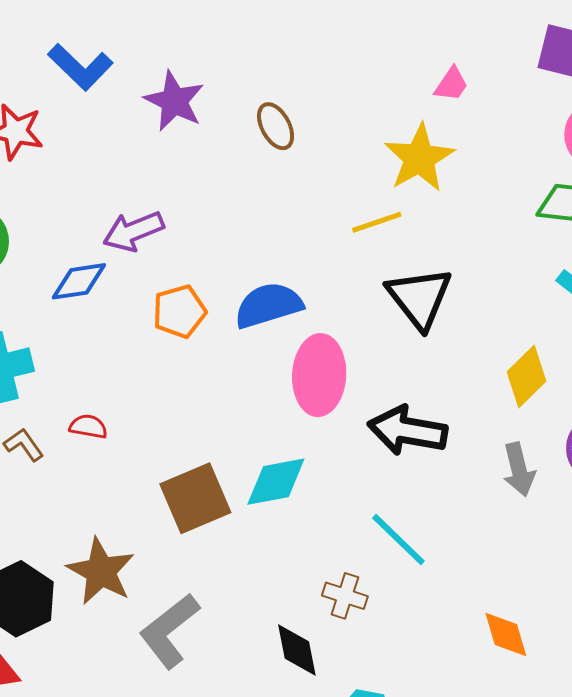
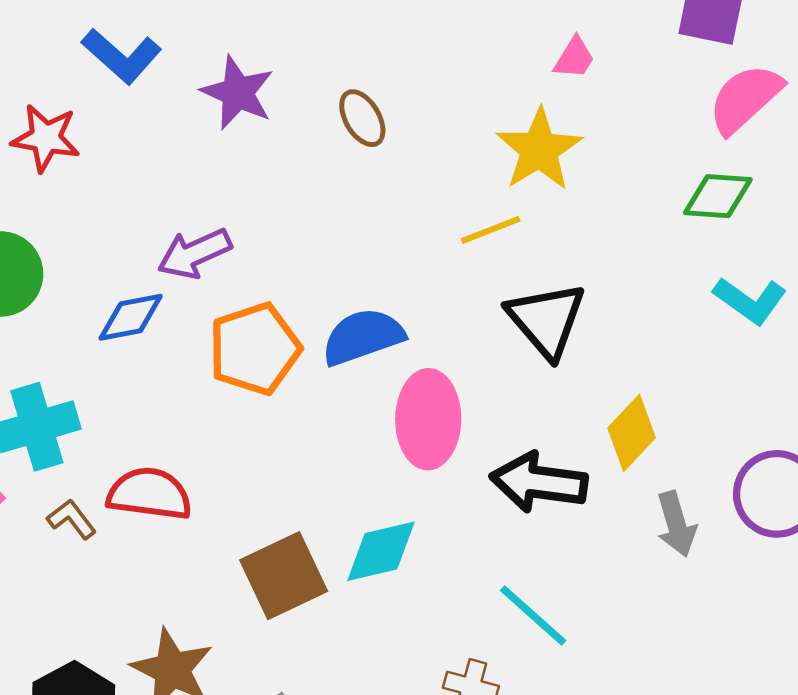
orange pentagon: (179, 311) -> (255, 349), size x1.4
yellow diamond: (526, 377) -> (632, 433), moved
red semicircle: (88, 427) -> (149, 494), size x1.8

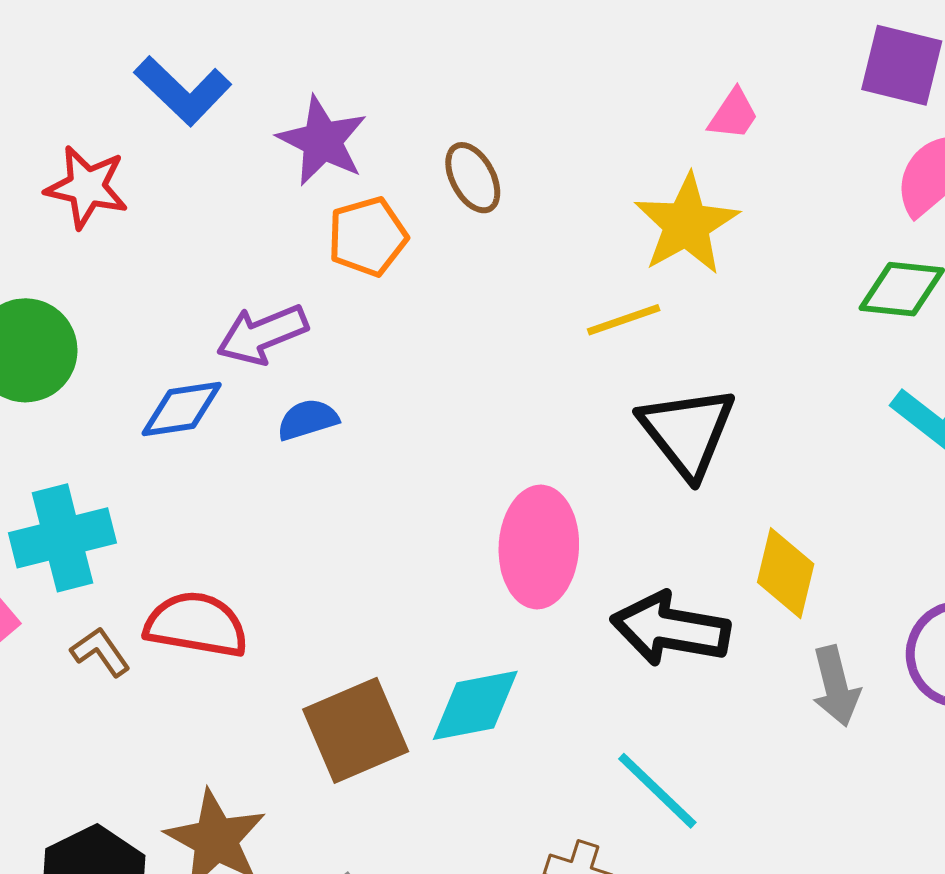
blue semicircle: (363, 337) -> (308, 420), moved, size x0.6
orange pentagon: (255, 349) -> (368, 237), moved, size x0.7
yellow diamond: (632, 433) -> (786, 573), turned -32

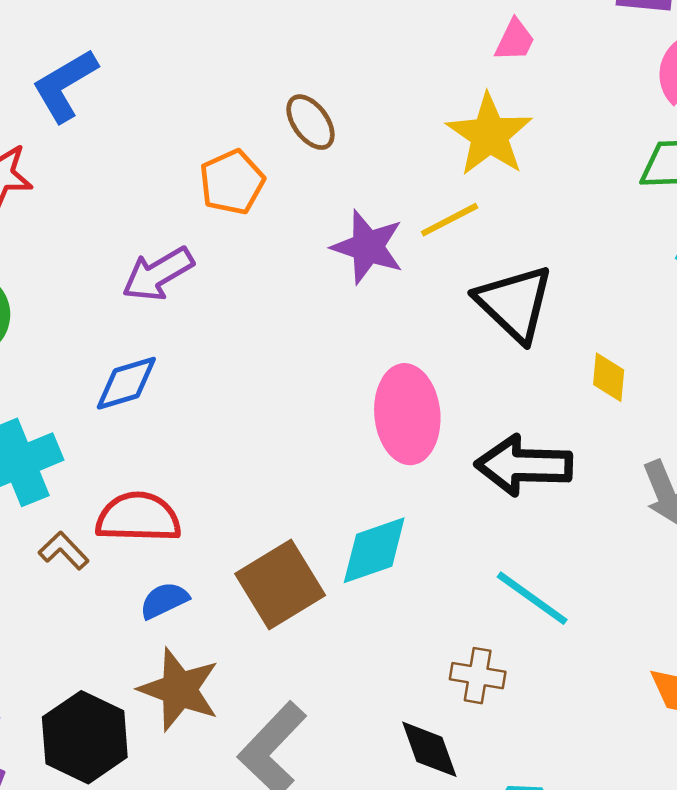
blue L-shape: (183, 91) -> (65, 85), turned 114
purple star: (322, 141) -> (368, 247), moved
blue diamond: (182, 409) -> (126, 383), moved
blue semicircle: (308, 420) -> (164, 600), moved
yellow diamond: (786, 573) -> (609, 377), moved, size x0.7

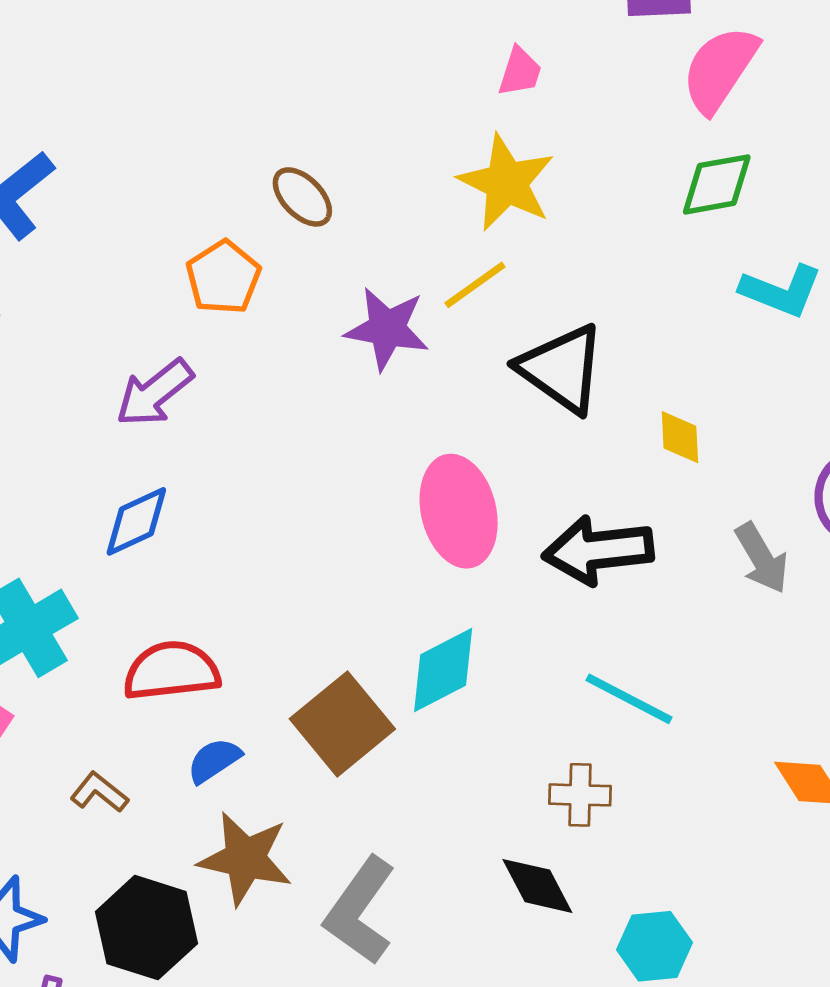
brown L-shape: (64, 551) -> (99, 792), moved

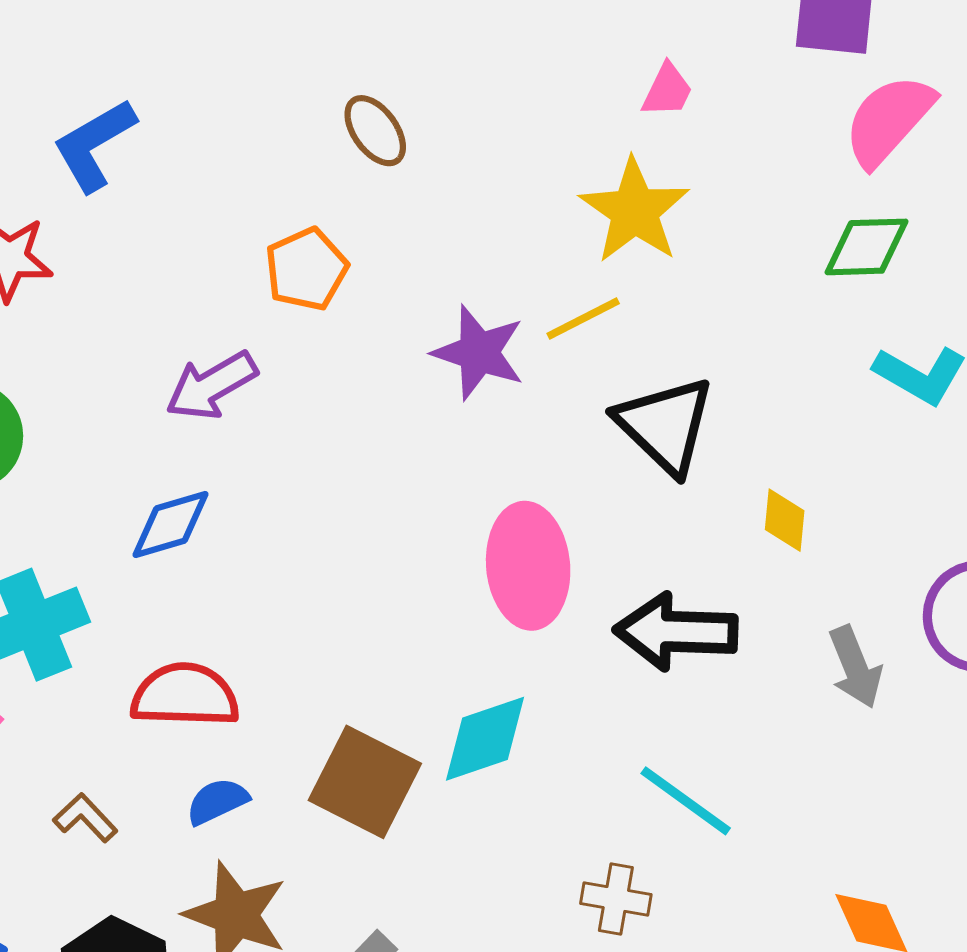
brown ellipse: (302, 197) -> (375, 131), moved
brown square: (342, 724) -> (365, 782), turned -32

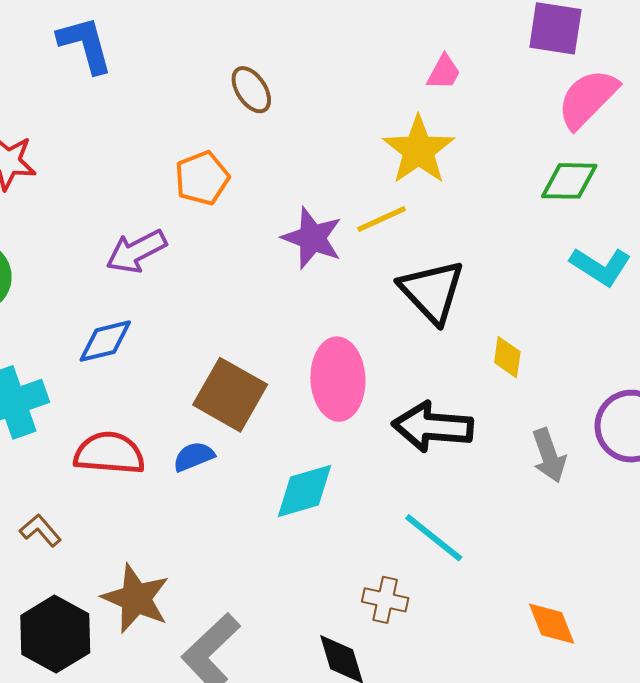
blue L-shape: (94, 145) -> (85, 45), moved, turned 102
brown square: (365, 782) -> (230, 395), moved
blue semicircle: (217, 801) -> (194, 457), moved

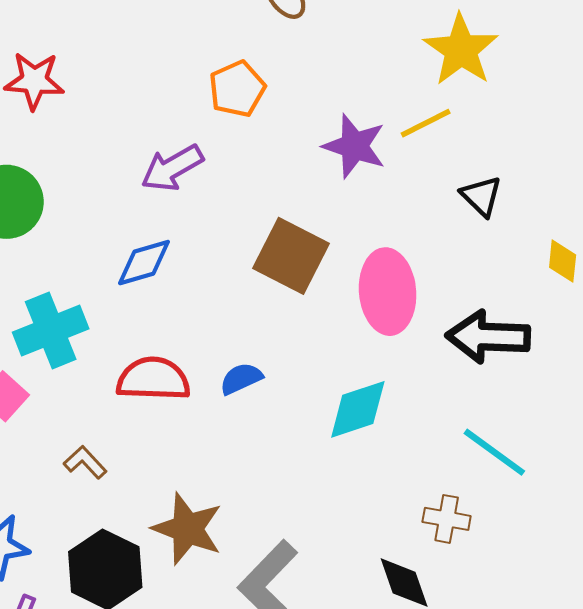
black triangle: (432, 291) -> (481, 196), size x0.6
brown square: (230, 395) -> (291, 256), moved

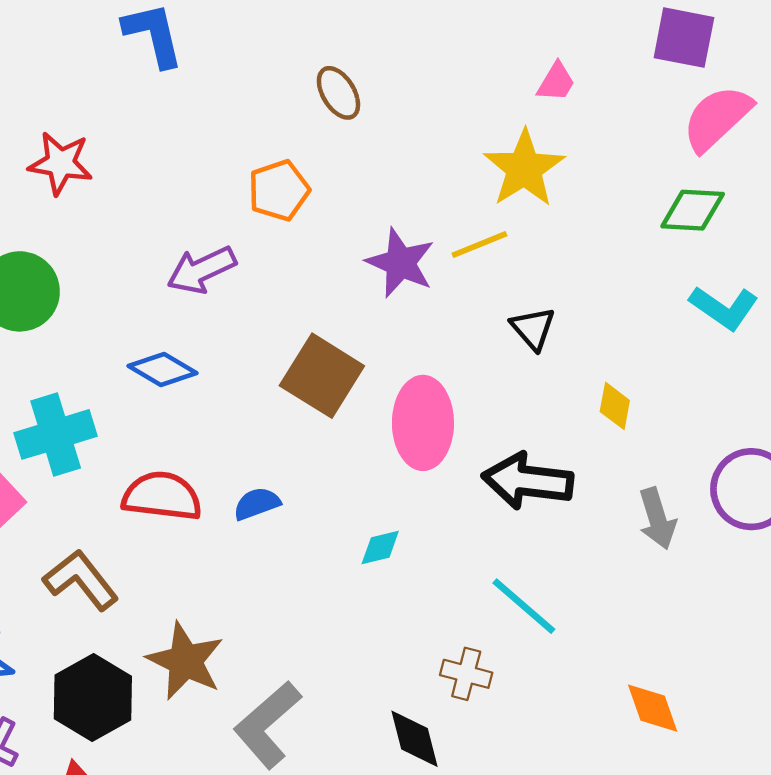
blue diamond: (144, 263) -> (162, 370), turned 42
cyan diamond: (358, 409) -> (380, 548), size x0.6
brown L-shape: (85, 462) -> (81, 580), size x1.6

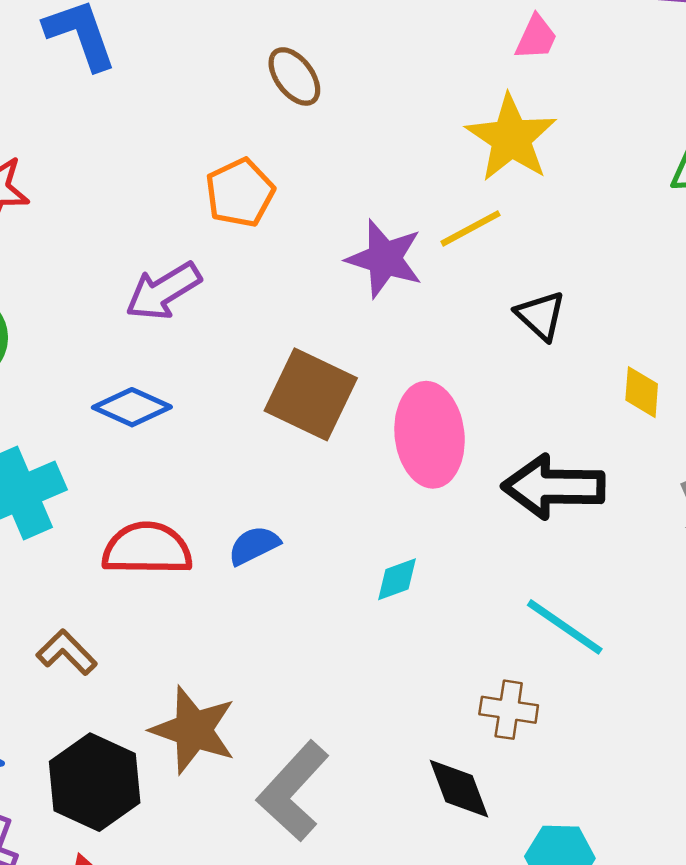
brown L-shape: (81, 580) -> (67, 652), size x0.7

